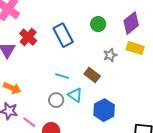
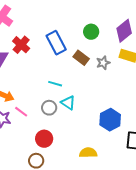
brown rectangle: (92, 75) -> (81, 58), moved
blue hexagon: (104, 110) -> (110, 120), moved
pink line: (29, 122) -> (21, 112), moved

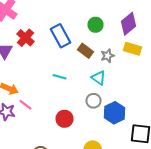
cyan triangle: (68, 103) -> (98, 78), moved
gray circle: (49, 108) -> (94, 101), moved
red circle: (44, 139) -> (64, 119), moved

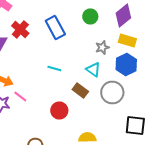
brown rectangle: (86, 51) -> (80, 90), moved
gray circle: (94, 101) -> (112, 92), moved, size x1.5
blue hexagon: (114, 113) -> (126, 64), moved

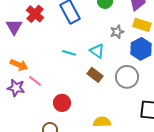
cyan triangle: (93, 70) -> (97, 51), moved
red circle: (59, 110) -> (62, 103), moved

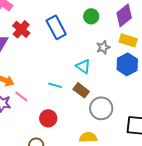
cyan line: (69, 53) -> (55, 85), moved
gray circle: (127, 77) -> (101, 108), moved

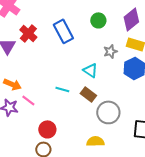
red circle: (48, 118) -> (47, 129), moved

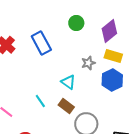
green circle: (98, 20) -> (76, 23), moved
cyan line: (62, 89) -> (40, 101), turned 40

